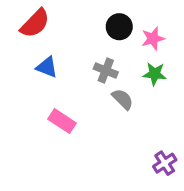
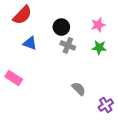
black circle: (119, 27) -> (61, 27), moved
gray semicircle: (123, 99) -> (79, 89), moved
pink rectangle: (62, 121) -> (14, 78), moved

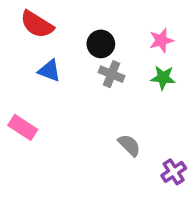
red semicircle: (22, 15) -> (37, 24), turned 78

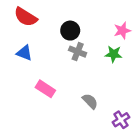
pink star: (161, 40) -> (122, 31), moved
blue triangle: (49, 71) -> (24, 53), moved
pink rectangle: (23, 127) -> (45, 89), moved

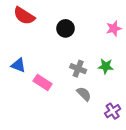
gray cross: (78, 52) -> (78, 69), moved
blue triangle: (24, 53) -> (18, 65), moved
green star: (114, 54) -> (106, 66), moved

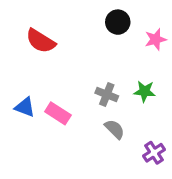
red semicircle: (24, 16) -> (41, 41), moved
black circle: (65, 28) -> (118, 22), moved
blue triangle: (18, 65) -> (25, 107), moved

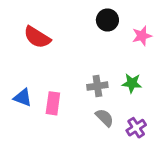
gray cross: (107, 94) -> (97, 86), turned -30
pink rectangle: (58, 113) -> (53, 103), turned 65
purple cross: (154, 153) -> (136, 128), moved

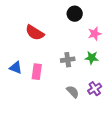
pink star: (142, 36) -> (95, 34), moved
red semicircle: (37, 37) -> (35, 33), moved
gray semicircle: (105, 118) -> (73, 92), moved

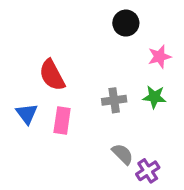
red semicircle: (35, 33) -> (52, 75), moved, turned 30
blue triangle: (16, 68) -> (27, 114), turned 32
purple cross: (95, 89) -> (148, 171), moved

